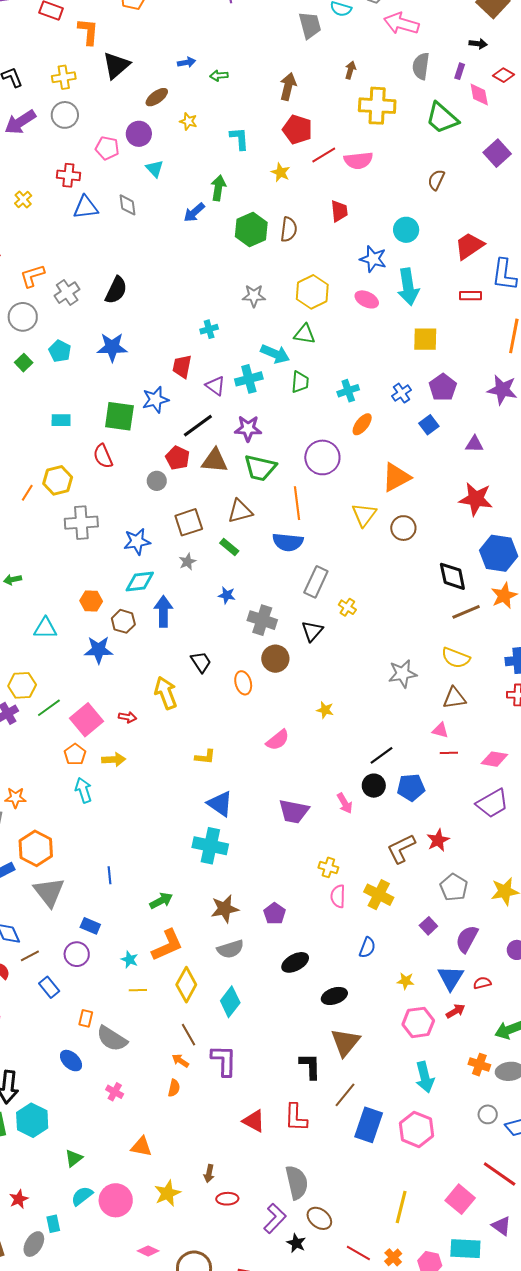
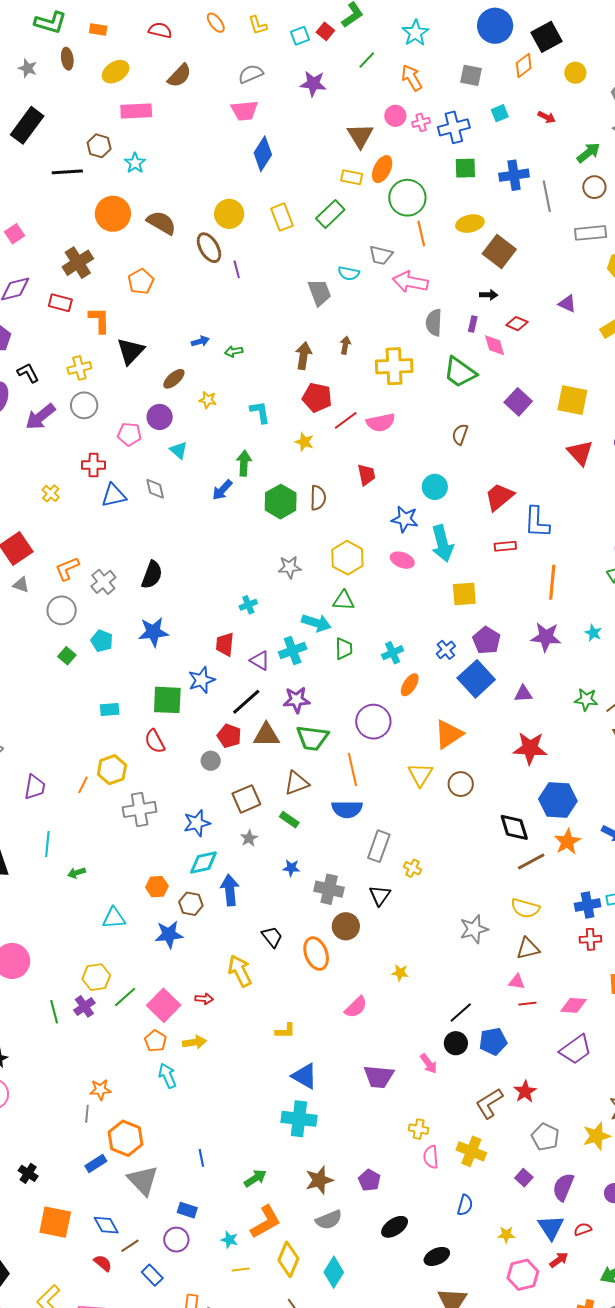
brown arrow: (350, 70) -> (345, 345), moved
blue square: (429, 425) -> (476, 679), size x1.8
orange ellipse: (243, 683) -> (316, 954), size x1.4

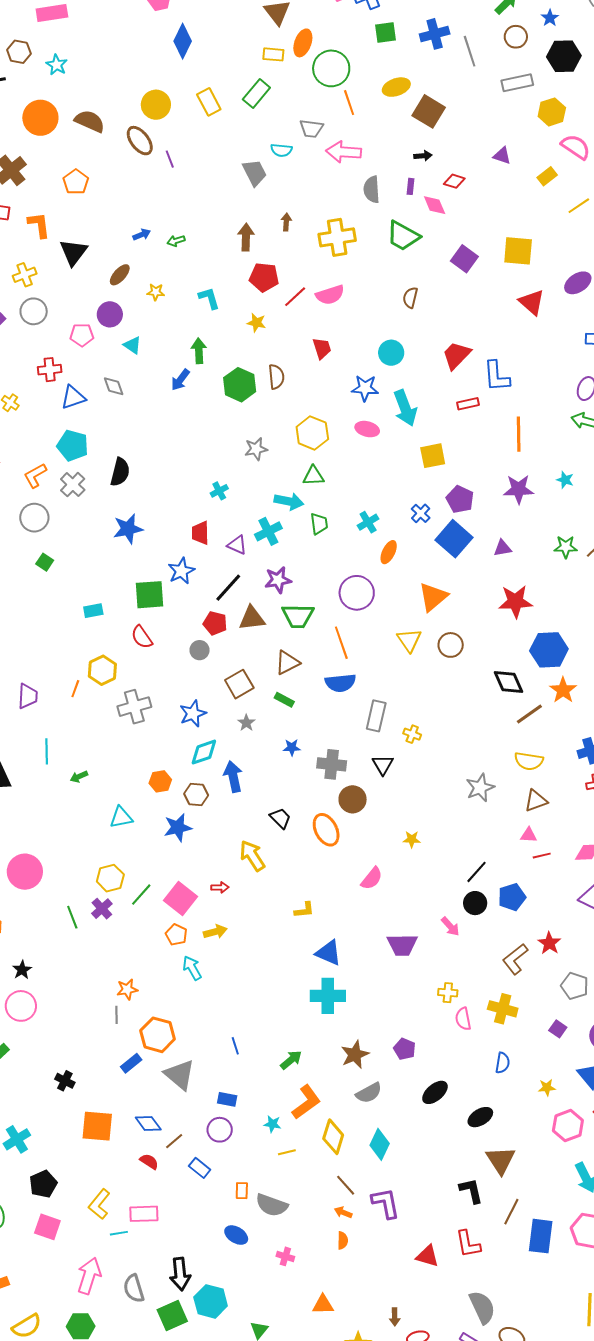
cyan pentagon: (102, 641) -> (73, 445), moved, size x1.4

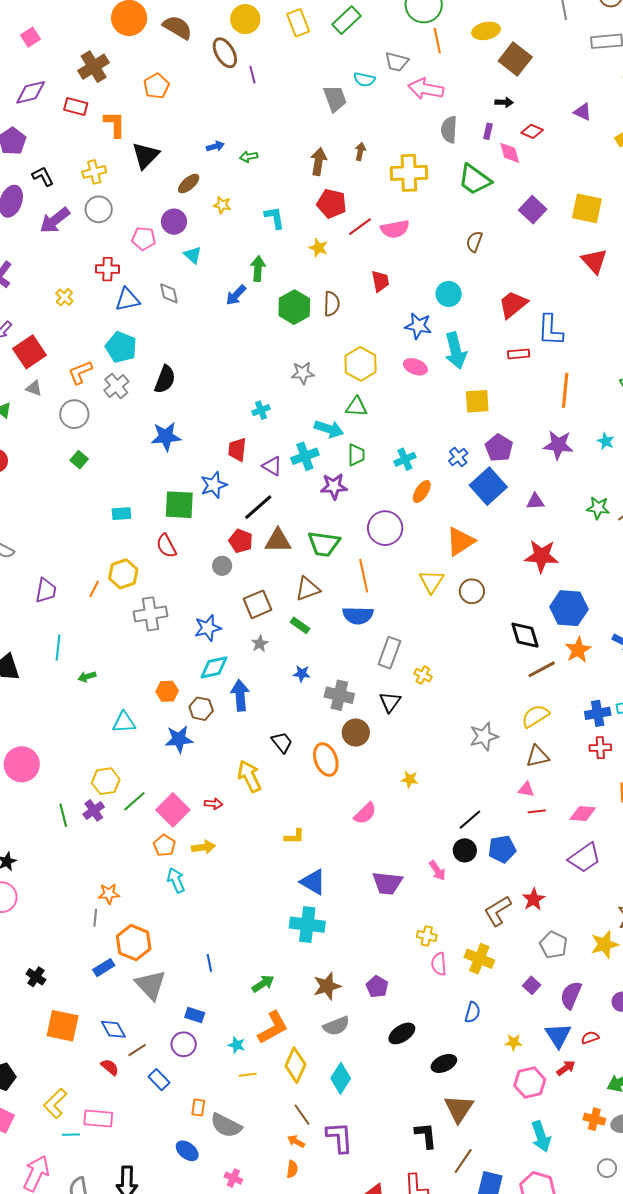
purple star: (278, 580) -> (334, 486), moved
yellow semicircle: (529, 761) -> (535, 716), turned 132

